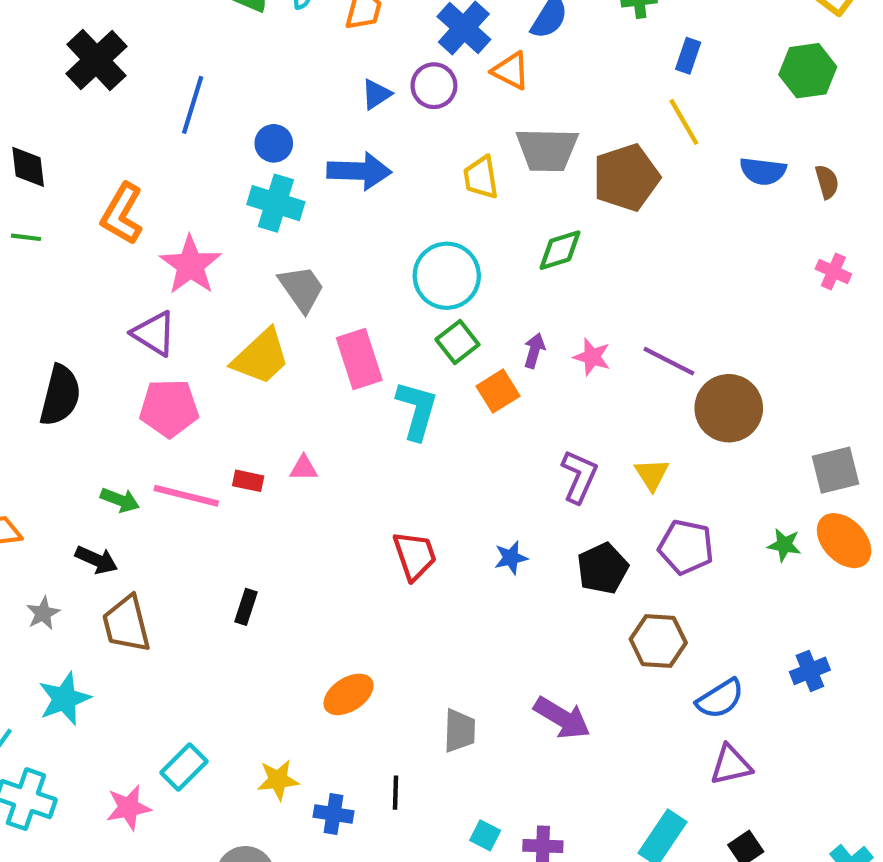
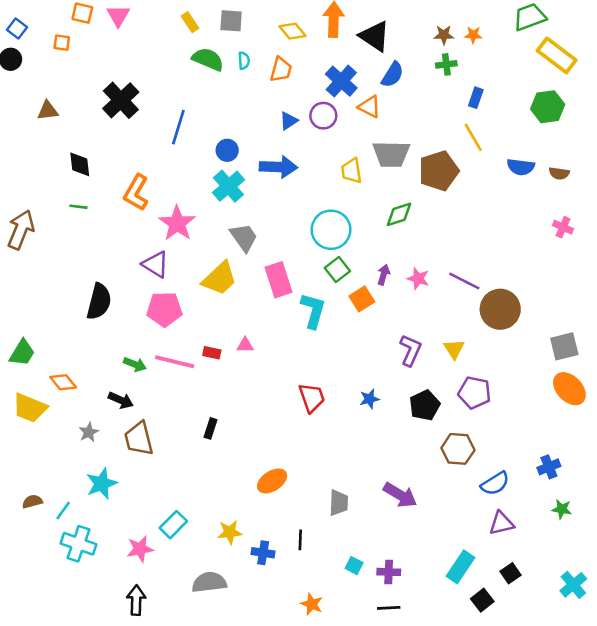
brown semicircle: (827, 182) -> (559, 173), turned 114
cyan cross: (276, 203) -> (228, 186), turned 32
green star: (784, 545) -> (562, 509), moved

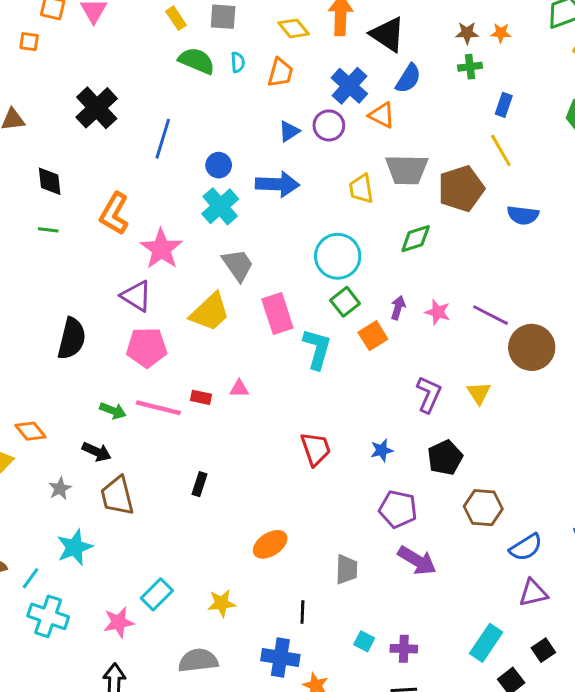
blue semicircle: (521, 167) -> (523, 215), moved
purple pentagon: (475, 393) -> (398, 509), moved
blue cross: (263, 553) -> (280, 658), moved, size x1.4

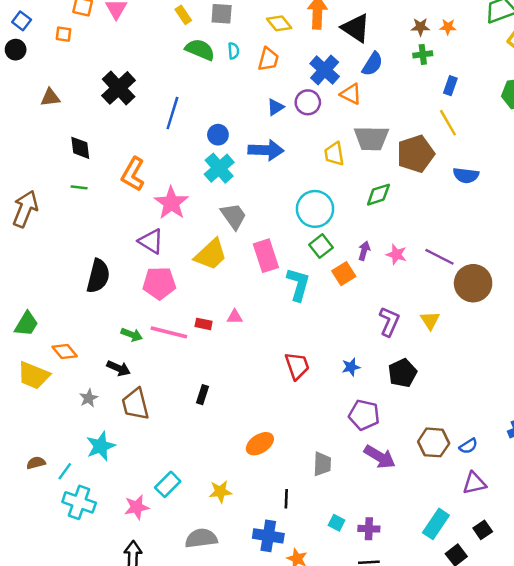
brown hexagon: (483, 508) -> (434, 442), moved
blue semicircle: (526, 547) -> (468, 446), size x0.7

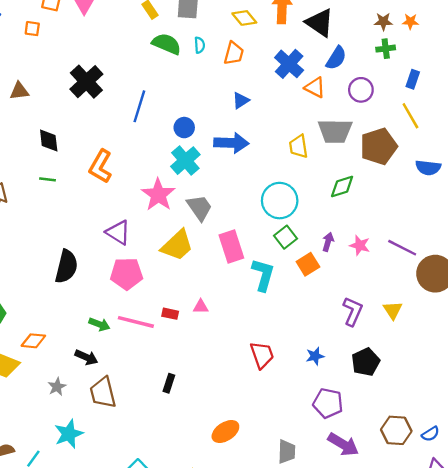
purple circle: (308, 102) -> (361, 90), moved
pink star: (171, 203) -> (158, 195), moved
orange diamond: (65, 351) -> (33, 341), turned -45

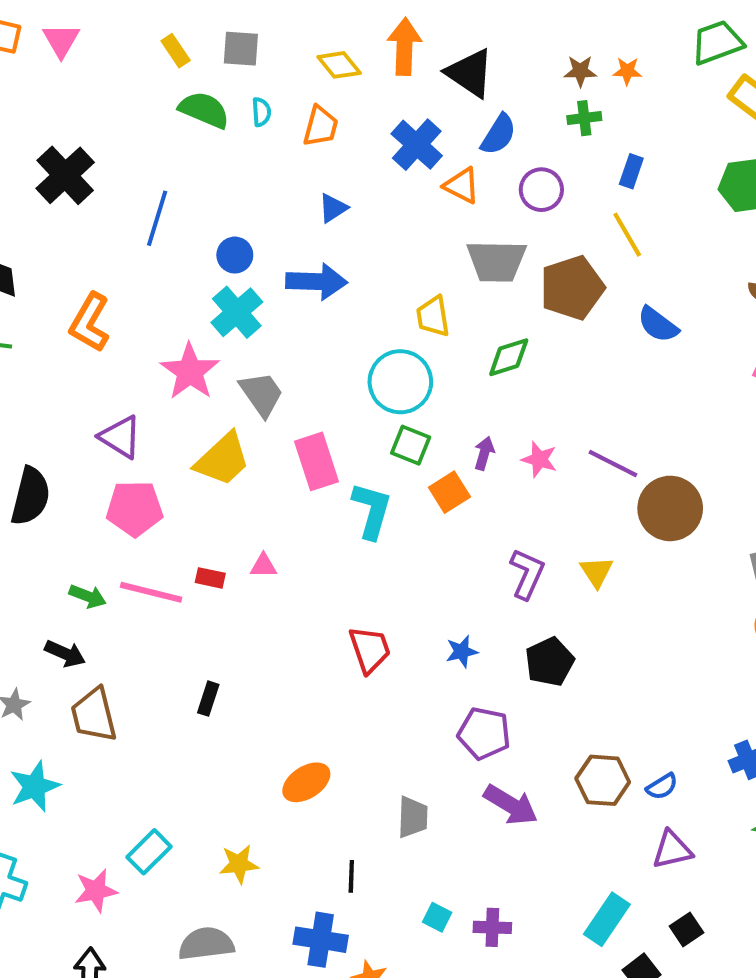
yellow trapezoid: (298, 146) -> (433, 316), moved
blue semicircle: (428, 168) -> (658, 325), turned 30
green square: (286, 237) -> (411, 445), turned -30

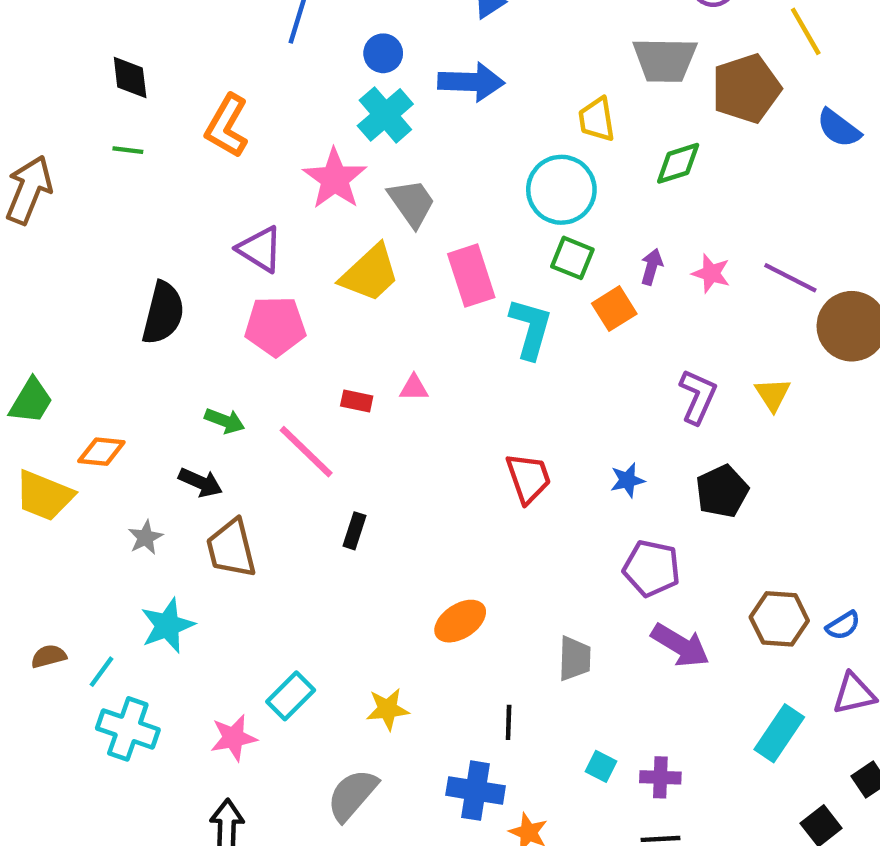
pink line: (151, 592) -> (306, 452), moved, turned 30
cyan rectangle: (607, 919) -> (779, 733), moved
gray semicircle: (206, 944) -> (352, 795), turned -42

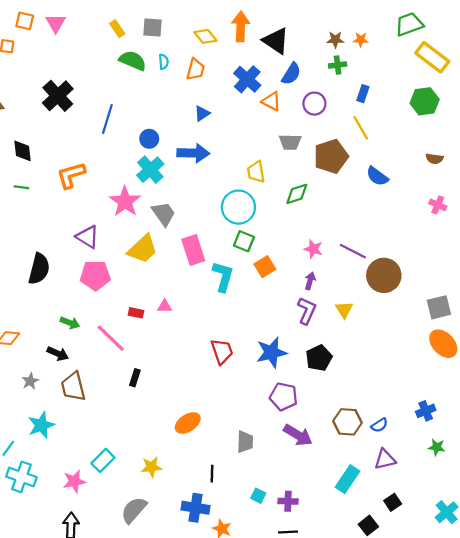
gray trapezoid: (665, 60) -> (290, 142), size x0.7
orange L-shape: (227, 126) -> (71, 175), turned 44
purple arrow: (652, 267) -> (310, 281), moved
blue star: (627, 480) -> (271, 352), size x1.8

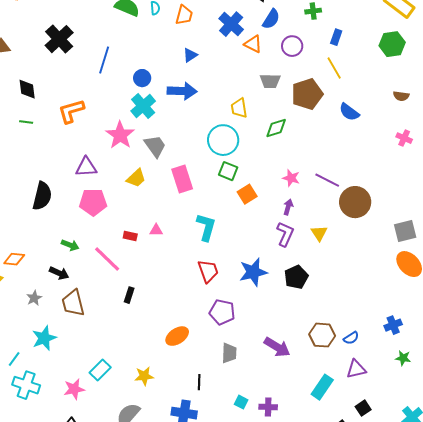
purple triangle: (88, 237) -> (86, 167), turned -35
yellow trapezoid: (143, 249) -> (136, 178), size x0.7
cyan L-shape: (223, 276) -> (206, 227), moved
purple pentagon: (284, 397) -> (222, 312), moved

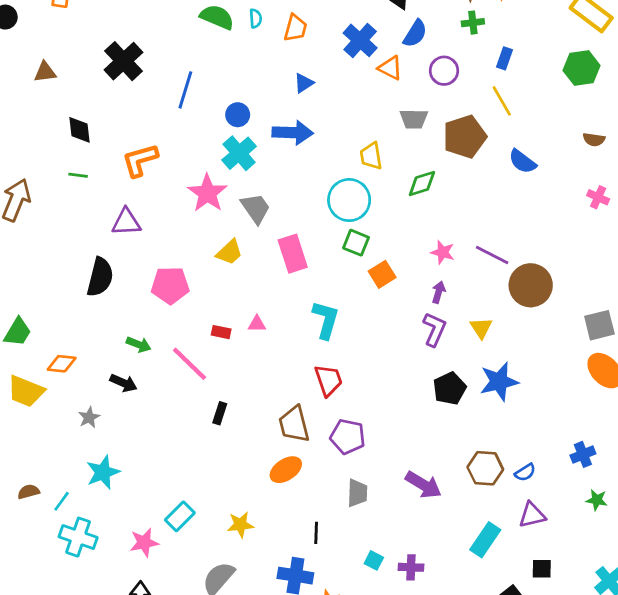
purple triangle: (86, 167) -> (126, 222), moved
blue star: (253, 272) -> (499, 382), moved
brown trapezoid: (73, 303) -> (294, 424), moved
black square: (363, 408) -> (542, 569), turned 35

